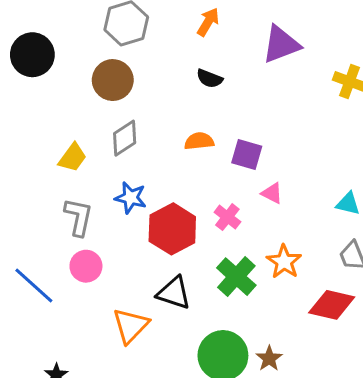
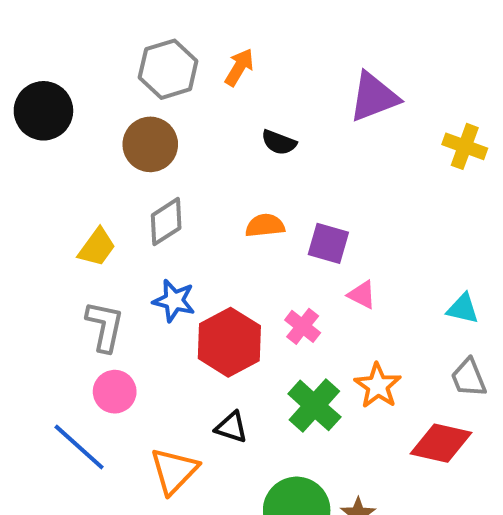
orange arrow: (208, 22) -> (239, 67), moved
blue line: (34, 286) -> (79, 447), moved
black triangle: (174, 293) -> (231, 427), size x0.7

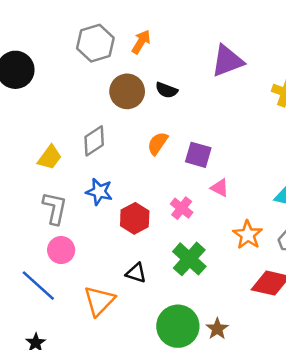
brown circle: (150, 144) -> (127, 91), moved
orange semicircle: (265, 225) -> (158, 143), turned -50
red hexagon: (229, 342) -> (135, 218), size x0.7
orange star: (378, 386) -> (248, 235), moved

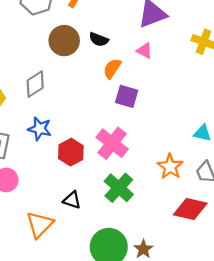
orange semicircle: (158, 143) -> (112, 68), moved
pink triangle: (220, 188) -> (144, 51), moved
pink cross: (182, 208) -> (112, 143), size x1.6

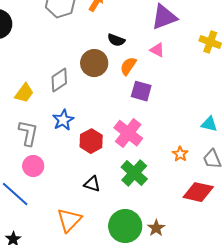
brown circle: (64, 41) -> (94, 63), moved
blue star: (40, 129) -> (63, 120), turned 30
orange star: (170, 167) -> (180, 154), size x0.7
orange triangle: (40, 225) -> (69, 220), moved

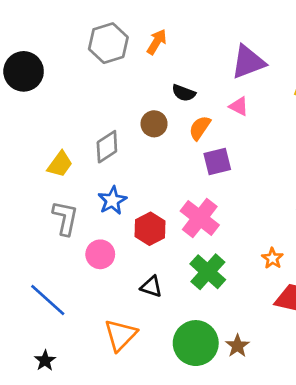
brown circle: (94, 63) -> (154, 124), size x0.7
purple square: (141, 91) -> (217, 161), turned -30
orange star: (180, 154) -> (272, 258), moved
pink circle: (33, 166) -> (100, 254), moved

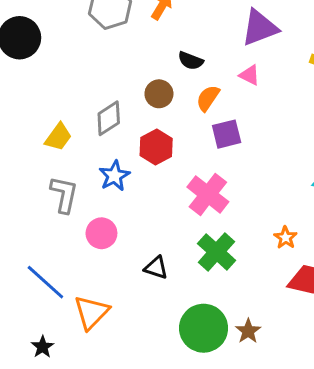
red hexagon: (150, 229) -> (156, 147), moved
orange triangle: (120, 335) -> (91, 312), moved

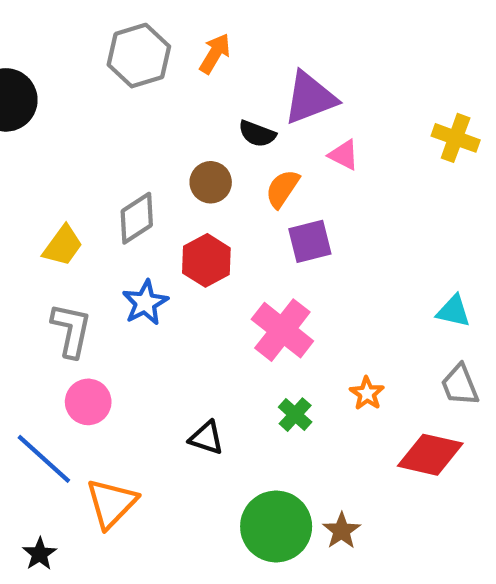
purple triangle: (260, 28) -> (310, 98), moved
pink circle: (101, 233) -> (88, 402), moved
orange star: (286, 238) -> (367, 393), moved
green cross: (216, 252) -> (295, 415), size x0.6

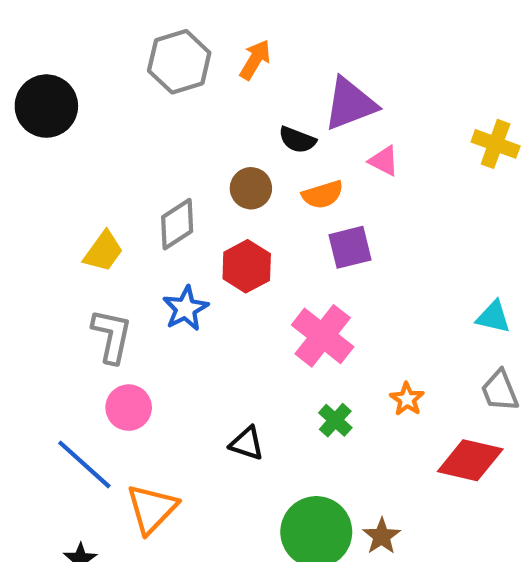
orange semicircle: (282, 189) -> (323, 195), turned -141

